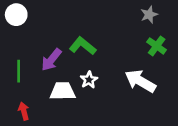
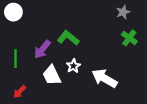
white arrow: (140, 81) -> (104, 78), moved
white trapezoid: (63, 91) -> (52, 75), turned -115
red arrow: (24, 111) -> (20, 92), turned -120

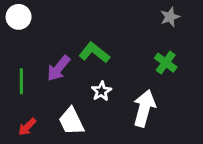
green cross: (129, 38) -> (166, 63), moved
white trapezoid: (52, 75) -> (71, 121), moved
white arrow: (104, 78) -> (144, 108), turned 75

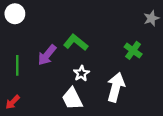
gray star: (170, 17) -> (151, 18), moved
white trapezoid: (71, 121) -> (72, 99), moved
red arrow: (27, 127) -> (13, 102), moved

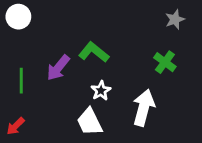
gray star: (151, 18) -> (175, 19), moved

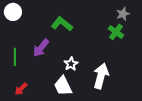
green L-shape: (94, 52) -> (62, 24), moved
green cross: (165, 62) -> (116, 32), moved
red arrow: (16, 126) -> (21, 89), moved

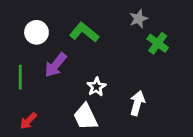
white circle: (13, 12) -> (36, 32), moved
gray star: (123, 14) -> (139, 19), moved
white arrow: (101, 76) -> (137, 103), size x0.7

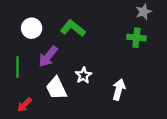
gray star: (139, 19) -> (144, 12), moved
green cross: (158, 43) -> (136, 38), turned -30
white trapezoid: (86, 117) -> (56, 88), moved

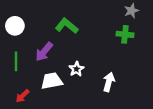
white circle: (32, 28) -> (15, 26), moved
white trapezoid: (56, 88) -> (52, 81), turned 105

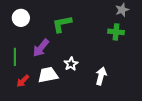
white circle: (15, 26) -> (21, 18), moved
green L-shape: (67, 26) -> (62, 24), turned -50
red arrow: (22, 96) -> (23, 81), moved

